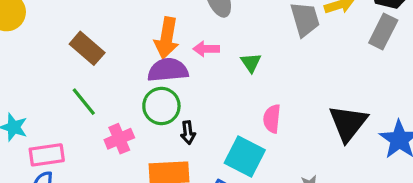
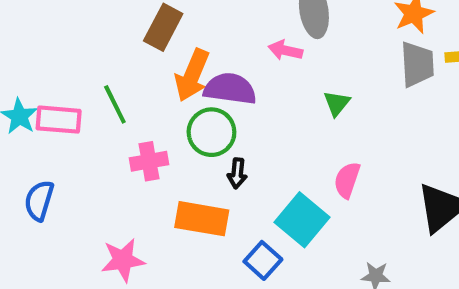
orange arrow: (167, 38) -> (192, 75), moved
brown rectangle: (87, 48) -> (163, 27), moved, turned 64
pink arrow: (206, 49) -> (285, 50), moved
pink rectangle: (47, 155) -> (59, 120), moved

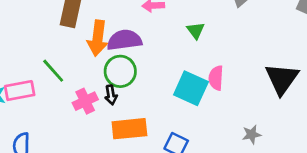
black arrow: (237, 173) -> (111, 95), moved
cyan square: (302, 220) -> (191, 88), moved

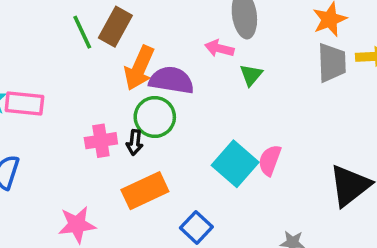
green triangle: (196, 30) -> (251, 75), moved
green line: (53, 71) -> (82, 32), moved
orange rectangle: (129, 129) -> (145, 191), turned -36

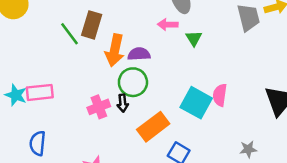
purple semicircle: (171, 80) -> (139, 54), size x0.7
orange rectangle: (145, 191) -> (153, 127), moved

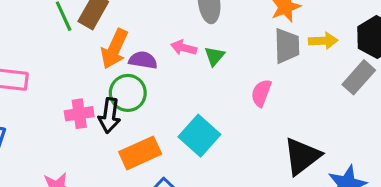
pink arrow: (168, 24) -> (184, 48), moved
pink semicircle: (220, 95) -> (261, 93), moved
black arrow: (123, 103) -> (109, 116), size x1.5

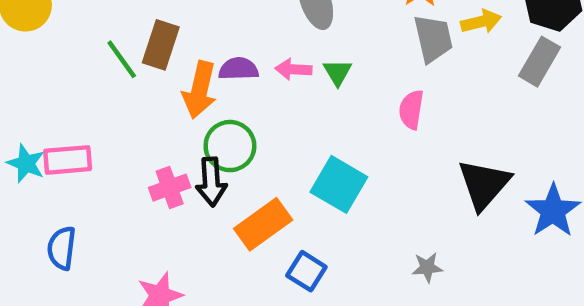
purple semicircle: (143, 60) -> (238, 69), moved

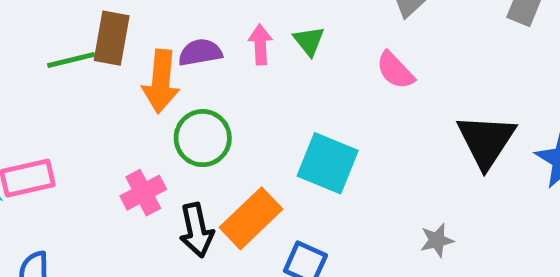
green line: (122, 59) -> (71, 60), turned -60
pink arrow: (293, 69) -> (260, 44), turned 92
pink semicircle: (411, 110) -> (395, 70), turned -45
black arrow: (211, 182) -> (196, 230), moved

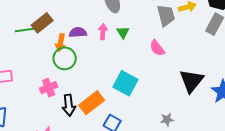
brown rectangle: (112, 38) -> (42, 23), turned 35
orange arrow: (161, 81) -> (61, 43), size x0.7
green circle: (203, 138) -> (65, 58), moved

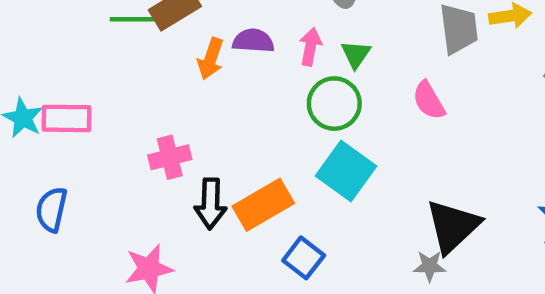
green circle: (65, 58) -> (334, 104), moved
black triangle: (191, 81) -> (453, 226), moved

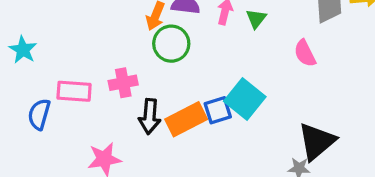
green circle: (334, 104) -> (171, 44), moved
pink rectangle: (66, 118) -> (74, 91), moved
blue square: (304, 258) -> (218, 110), moved, turned 32

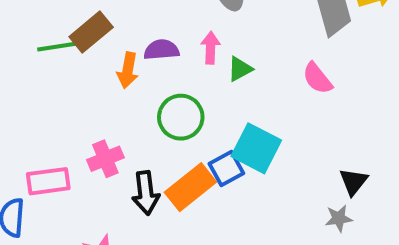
green triangle: (256, 19) -> (240, 69), moved, turned 35
green circle: (171, 44) -> (181, 117), moved
black triangle: (317, 141) -> (353, 182), size x0.6

